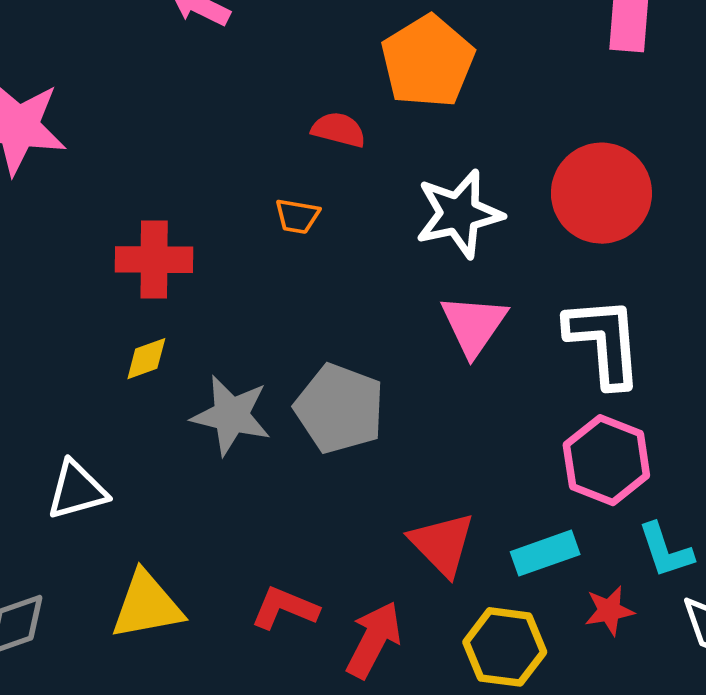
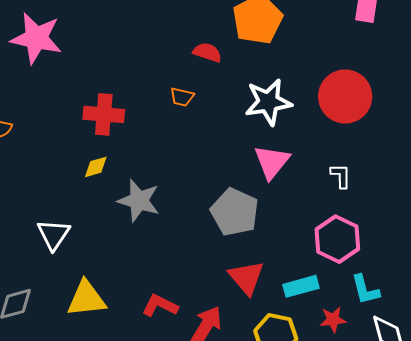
white L-shape: (604, 342) -> (341, 176), size x0.5
gray pentagon: (340, 409) -> (235, 212), moved
white triangle: (77, 490) -> (54, 235), turned -45

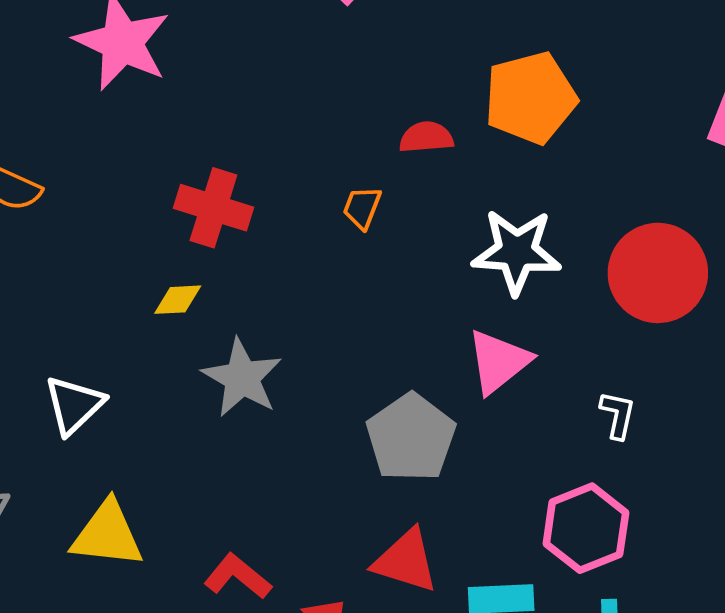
red semicircle: (207, 52) -> (426, 137), turned -36
orange trapezoid: (182, 97) -> (362, 208), turned 85
red triangle: (246, 277) -> (406, 561), turned -45

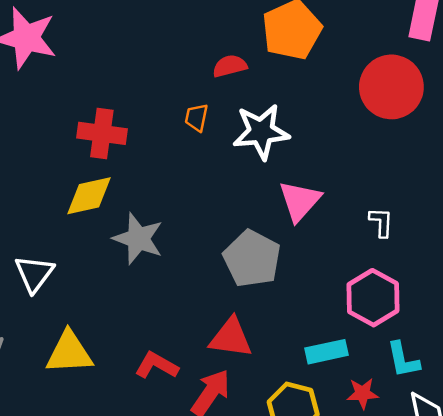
white star: (517, 252) -> (261, 132), moved
red circle: (658, 273) -> (391, 87), moved
yellow diamond: (178, 300) -> (89, 196), size x1.6
red triangle: (406, 561) -> (231, 338), moved

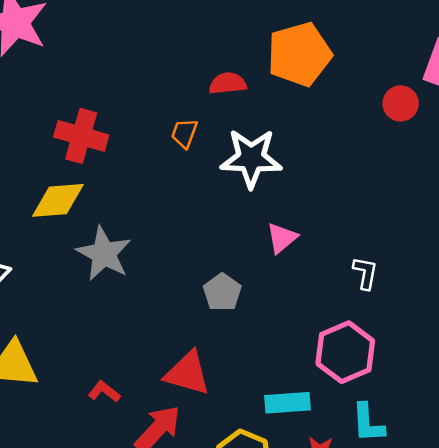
red circle: (391, 87) -> (401, 103), moved, size x0.5
pink triangle: (300, 201) -> (282, 238), size x0.7
gray pentagon: (252, 259) -> (222, 292), size x0.6
red L-shape: (157, 365) -> (104, 392), size x0.7

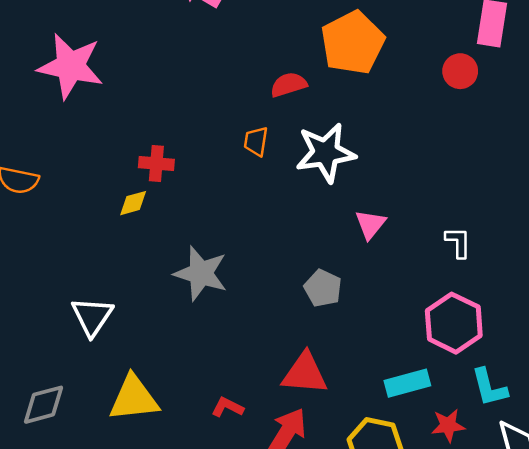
red cross: (81, 136) -> (156, 163), size x0.7
yellow diamond: (58, 200) -> (133, 203), moved, size x0.6

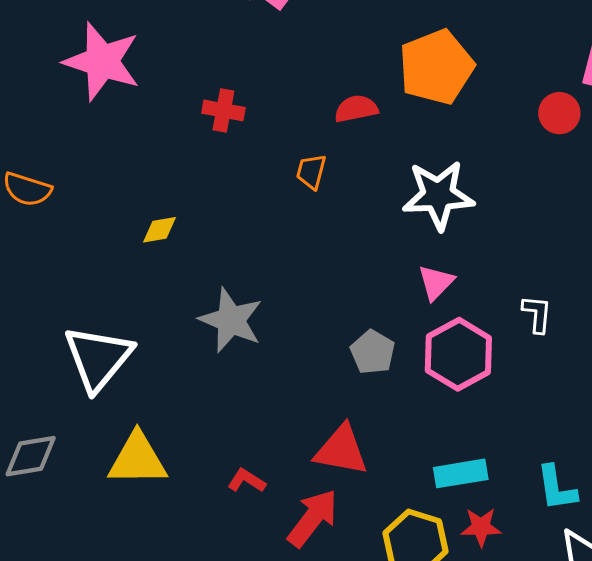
white star: (326, 153) -> (438, 195), moved
red cross: (156, 163) -> (223, 110), moved
white triangle: (92, 316) -> (98, 358), size x1.4
pink hexagon: (454, 323) -> (458, 354), moved
red star: (448, 425) -> (481, 527), moved

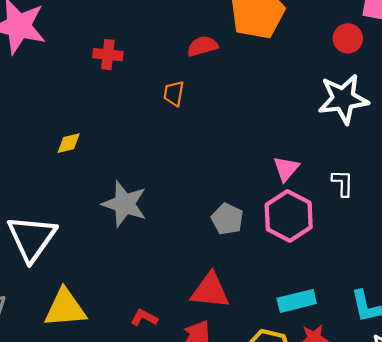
white star: (438, 195) -> (343, 99), moved
pink triangle: (436, 282) -> (286, 169), moved

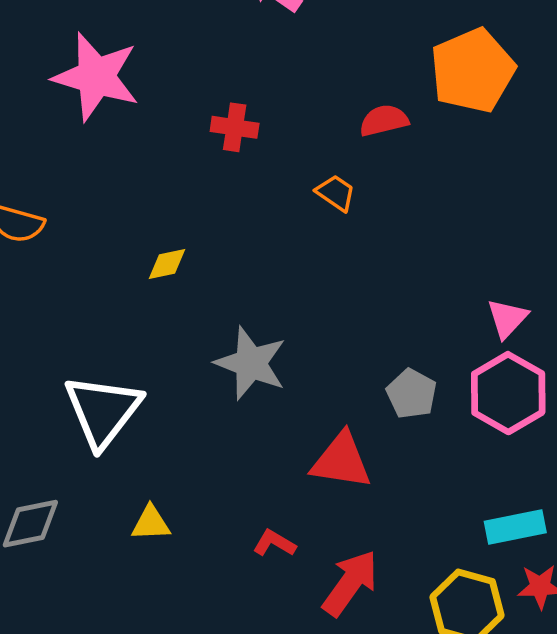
orange trapezoid: (174, 93) -> (336, 193), turned 112
red triangle: (210, 291) -> (341, 461), moved
yellow triangle: (65, 308) -> (151, 523), size x0.6

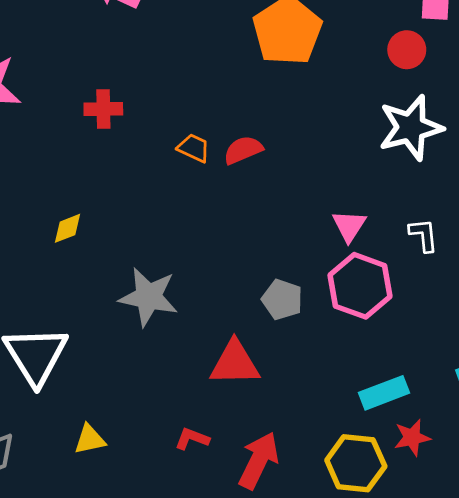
red semicircle: (384, 120) -> (243, 150), moved

